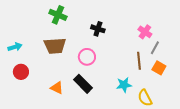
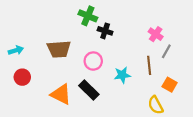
green cross: (58, 15) -> (88, 16), moved
orange square: (159, 68) -> (170, 85), moved
cyan star: (124, 85) -> (122, 75), moved
orange triangle: (57, 88) -> (61, 94), size x1.5

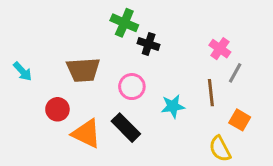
cyan arrow: (16, 50) -> (23, 71), turned 64
red circle: (22, 77) -> (57, 109), moved

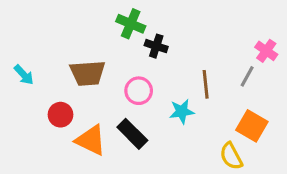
pink cross: (220, 49) -> (266, 51), moved
brown line: (211, 93) -> (206, 84), moved
orange square: (240, 120) -> (252, 126), size x1.4

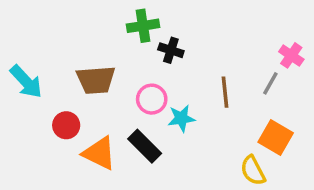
green cross: (131, 24) -> (143, 26), turned -32
cyan arrow: (24, 75) -> (26, 82), size x1.5
cyan star: (182, 111) -> (181, 118), moved

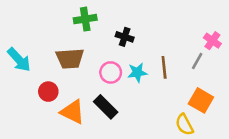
green cross: (143, 26) -> (85, 19), moved
cyan star: (181, 118) -> (137, 72), moved

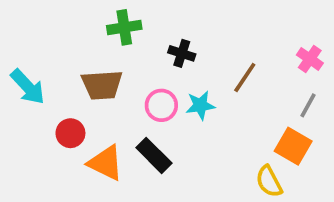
gray line: (197, 61) -> (308, 105), moved
brown line: (164, 67) -> (245, 78), moved, turned 40

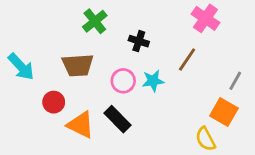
green cross: (124, 27) -> (95, 21), turned -30
pink cross: (310, 59) -> (205, 18), moved, size x1.4

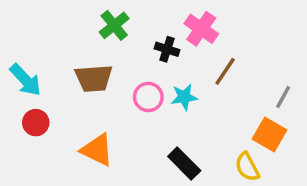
pink cross: (205, 18) -> (201, 29), moved
red circle: (54, 102) -> (36, 123), moved
black rectangle: (118, 119) -> (184, 164), moved

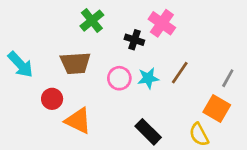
brown line: (225, 71) -> (180, 73), moved
red circle: (36, 123) -> (52, 99), moved

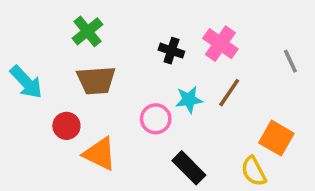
green cross: (92, 21) -> (87, 31), moved
pink cross: (162, 23) -> (220, 44), moved
pink circle: (119, 78) -> (156, 119), moved
gray line: (228, 78) -> (290, 61), moved, turned -54

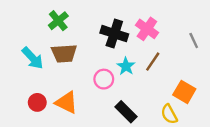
black cross: (171, 51) -> (114, 34), size x1.6
cyan arrow: (26, 82) -> (33, 58), moved
cyan star: (189, 100) -> (126, 66), turned -30
red circle: (66, 126) -> (37, 102), moved

